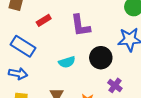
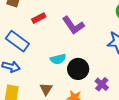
purple L-shape: (80, 26) -> (73, 25), turned -30
black circle: (101, 58) -> (78, 69), moved

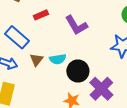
purple cross: (102, 84) -> (101, 89), size x1.6
brown triangle: (46, 89) -> (36, 60), moved

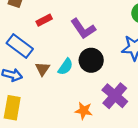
cyan semicircle: (58, 59) -> (65, 67), turned -42
black circle: (78, 71) -> (91, 60), moved

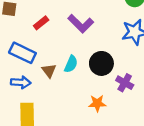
black circle: (91, 60) -> (101, 63), moved
purple cross: (115, 96) -> (125, 83), size x0.7

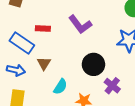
red rectangle: (41, 23) -> (43, 28), moved, turned 32
cyan semicircle: (71, 64) -> (60, 87), moved

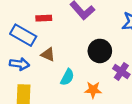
brown triangle: (44, 63) -> (48, 54), turned -32

